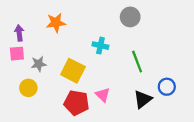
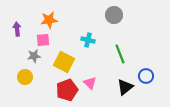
pink square: (17, 54) -> (43, 40), moved
red pentagon: (76, 103) -> (67, 90), turned -30

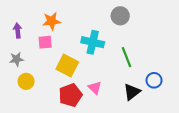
cyan cross: (88, 40) -> (93, 42), size x1.5
gray star: (34, 56) -> (17, 59), moved

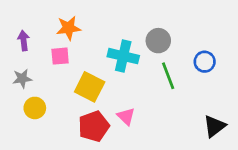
gray circle: (120, 16) -> (158, 41), moved
blue circle: (154, 80) -> (205, 62), moved
black triangle: (132, 92) -> (214, 126), moved

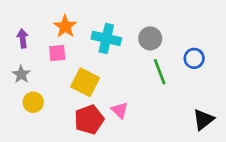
orange star: (68, 28) -> (65, 26), turned -30
cyan cross: (123, 56) -> (106, 38), moved
gray star: (22, 79) -> (21, 74), turned -30

